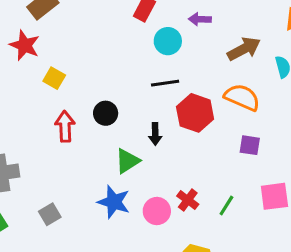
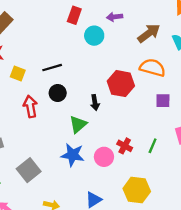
black line: (165, 83) -> (52, 68), moved
gray square: (50, 214) -> (29, 170), size x1.5

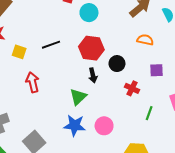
orange semicircle: (153, 68) -> (145, 40), size x0.7
red hexagon: (121, 84) -> (91, 48), moved
black circle: (58, 93) -> (117, 64), moved
red cross: (125, 146) -> (132, 88), moved

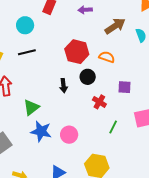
cyan circle: (89, 13) -> (25, 25), moved
orange semicircle: (145, 40) -> (107, 57), moved
red hexagon: (91, 48) -> (77, 52), moved
green triangle: (78, 97) -> (31, 107), moved

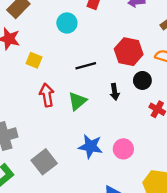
black line: (27, 52) -> (86, 66), moved
green triangle: (31, 107) -> (77, 101), moved

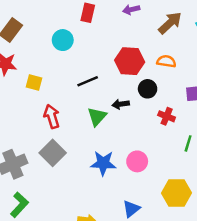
black arrow: (115, 92) -> (121, 104), turned 98
green triangle: (77, 101) -> (97, 116), moved
gray square: (44, 162) -> (53, 153), moved

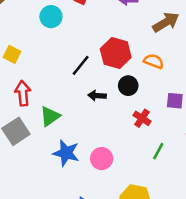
black line: (88, 81) -> (81, 65), moved, turned -40
green triangle: (97, 116) -> (50, 116), moved

